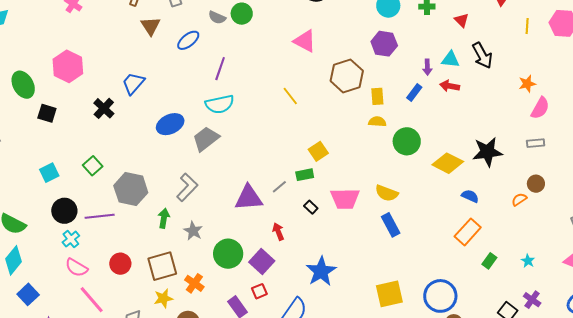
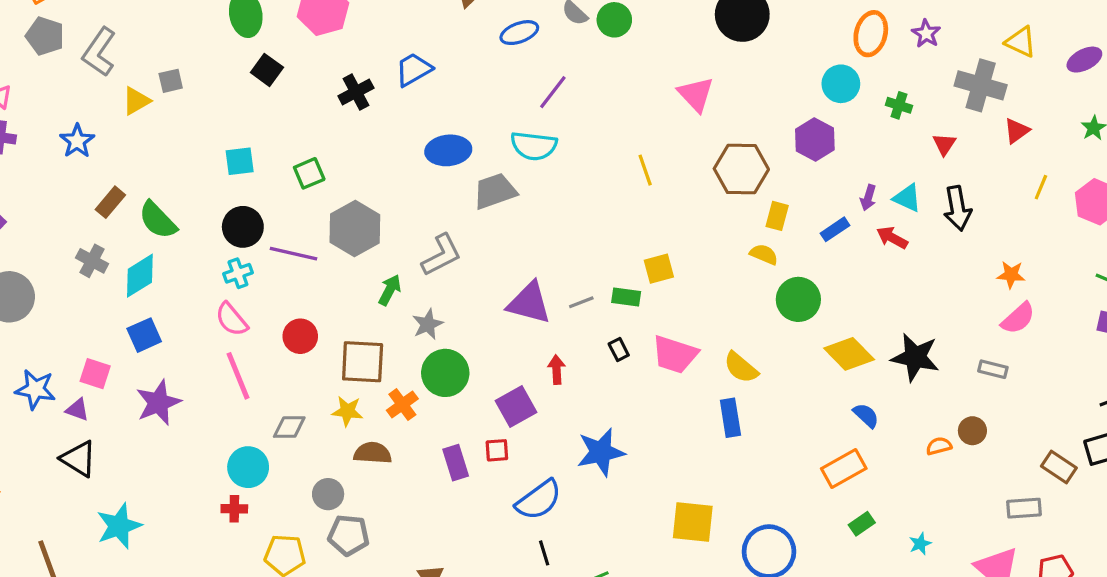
green circle: (228, 254) -> (445, 373), moved

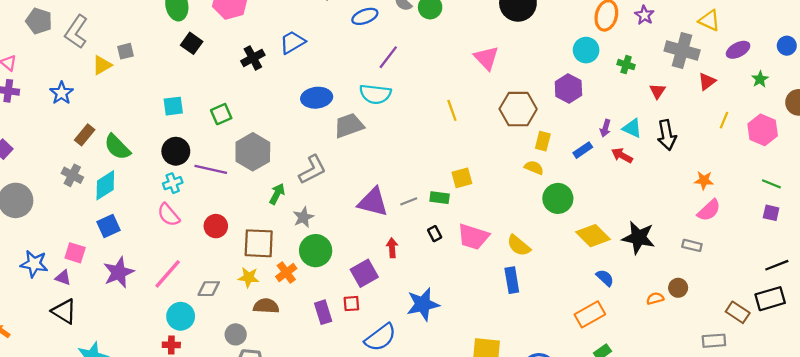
purple ellipse: (1084, 60) -> (738, 50), moved
pink line: (238, 376) -> (168, 274), moved, turned 64

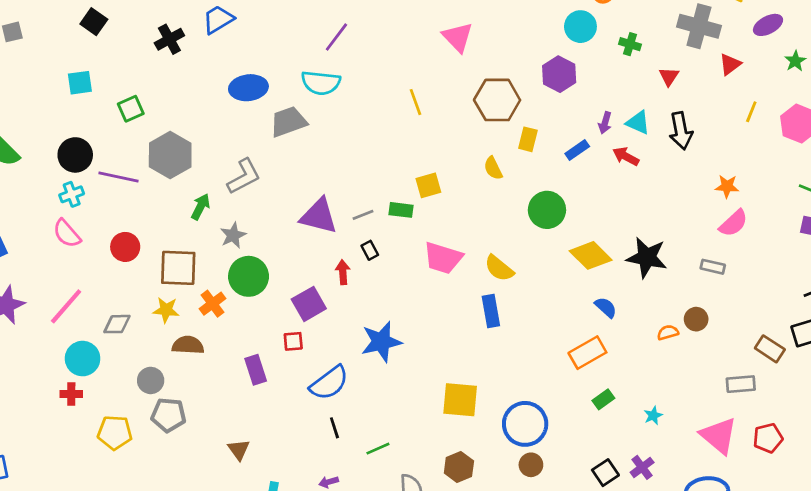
cyan square: (173, 106) -> (80, 83), moved
yellow semicircle: (534, 168) -> (493, 168), moved, turned -138
black rectangle: (435, 234) -> (370, 250), moved
purple rectangle: (323, 312) -> (256, 370), moved

